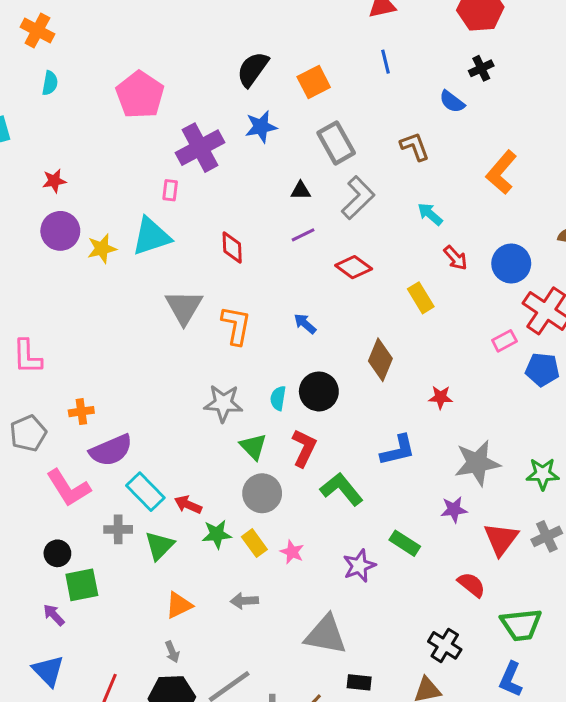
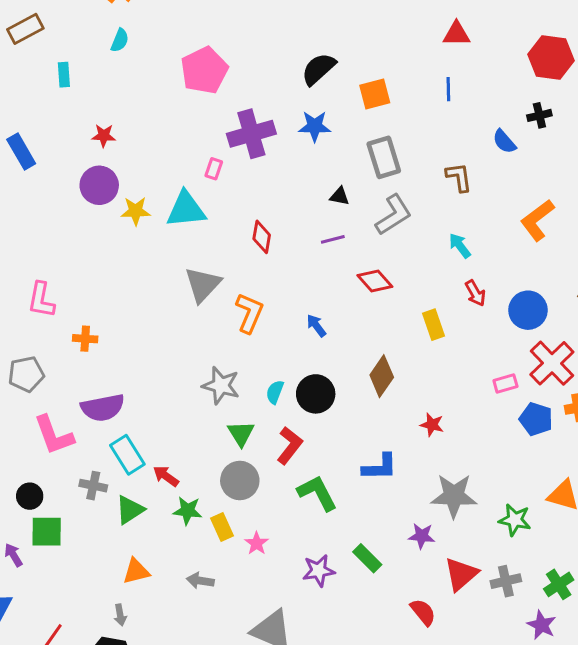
orange cross: (81, 412) -> (85, 339), moved

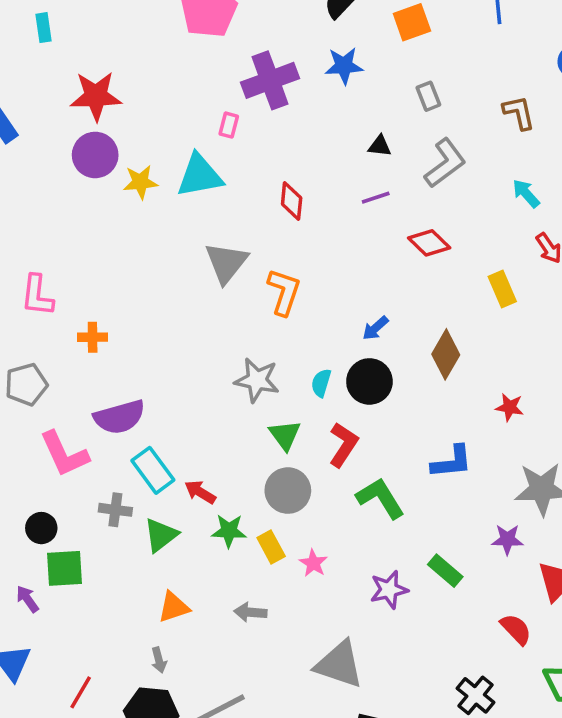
red star: (104, 136) -> (96, 96), size x1.8
gray rectangle: (384, 157) -> (428, 96), size x0.6
blue arrow: (316, 326) -> (375, 328), moved, turned -90

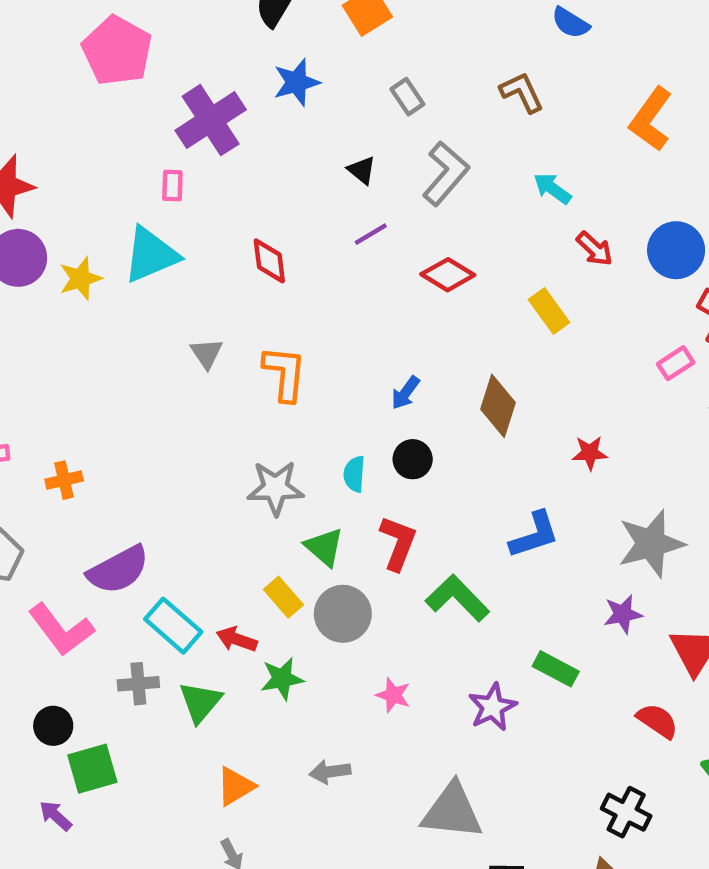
black triangle: (380, 146) -> (362, 170), turned 45
gray triangle: (226, 263) -> (207, 353), size x0.6
black circle: (369, 381) -> (413, 459), size x0.7
yellow rectangle: (271, 547) -> (283, 597), moved

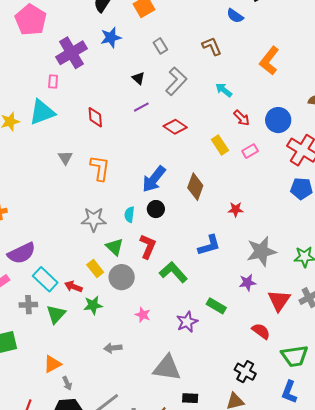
pink rectangle: (676, 363) -> (250, 151), moved
blue arrow: (405, 393) -> (154, 179), size x1.8
orange triangle: (235, 786) -> (52, 364), moved

